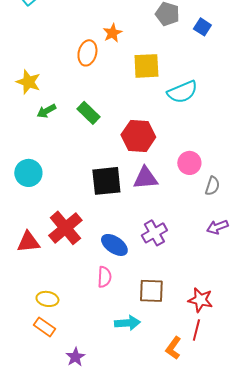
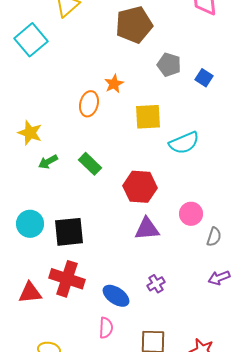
black square: (106, 181) -> (69, 232), moved
red cross: (65, 228) -> (67, 279), turned -32
purple cross: (154, 233) -> (156, 284), size x0.7

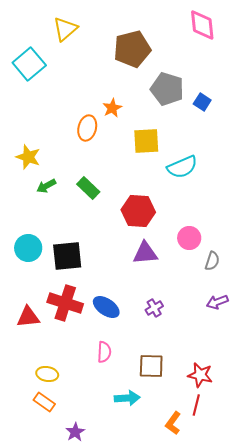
gray pentagon: (169, 65) -> (167, 89), size x1.4
blue ellipse: (116, 296) -> (106, 307), moved

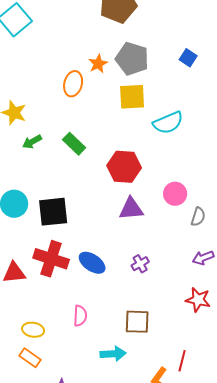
gray pentagon: (167, 89) -> (132, 59), moved
pink semicircle: (104, 352) -> (80, 316), moved
red star: (200, 375) -> (198, 300), moved

